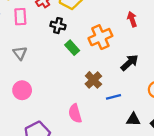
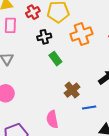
black cross: (58, 26) -> (44, 37), turned -32
orange cross: (100, 37) -> (81, 34), moved

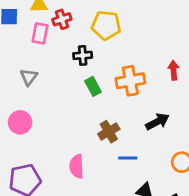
red cross: (33, 12) -> (62, 19), moved
orange cross: (81, 34) -> (130, 81), moved

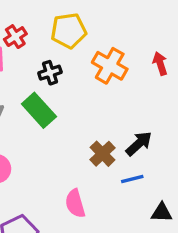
orange cross: (130, 81) -> (110, 66), moved, turned -36
green rectangle: (93, 86) -> (39, 110), moved, size x1.5
black arrow: (157, 122) -> (139, 144), moved

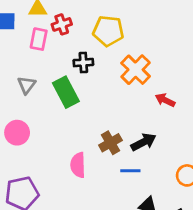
red arrow: (160, 64) -> (165, 100), moved, turned -60
pink semicircle: (75, 203) -> (78, 165), moved

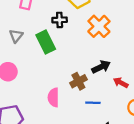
red arrow: (165, 100) -> (121, 83), moved
black arrow: (143, 142) -> (101, 67), moved

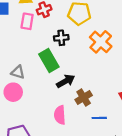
gray triangle: (16, 36) -> (18, 72), moved, turned -48
black arrow: (101, 67) -> (66, 81), moved

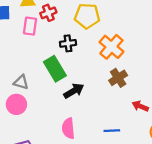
brown cross: (84, 97) -> (118, 78), moved

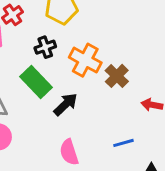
orange cross: (111, 47) -> (85, 60), moved

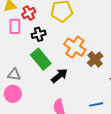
black cross: (45, 47) -> (39, 34), moved

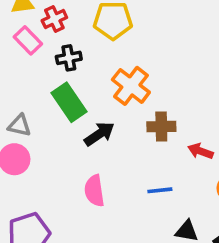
pink rectangle: (15, 26) -> (28, 40), turned -49
brown cross: (95, 59) -> (161, 127), moved, turned 35

